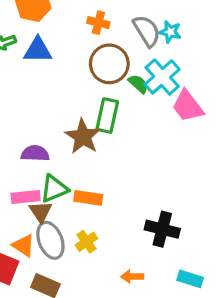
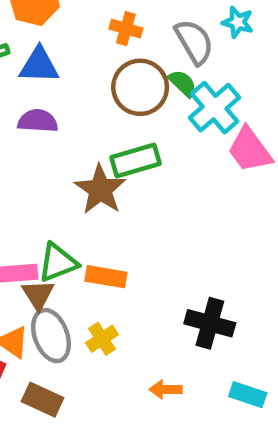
cyan star: (170, 32) -> (238, 22), moved
green semicircle: (138, 84) -> (183, 83), moved
green rectangle: (107, 116) -> (135, 160), turned 60
purple semicircle: (35, 153) -> (38, 121), moved

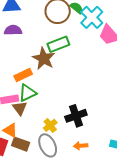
orange rectangle: (106, 277) -> (23, 75), moved, turned -30
black cross: (210, 323) -> (76, 116), moved, turned -30
gray ellipse: (51, 336) -> (48, 145), moved
brown rectangle: (43, 400) -> (21, 144), moved

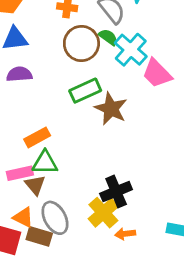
brown star: (44, 59) -> (111, 109), moved
green triangle: (27, 93) -> (45, 163), turned 30
yellow cross: (50, 125) -> (103, 213), moved, size x1.5
gray ellipse: (48, 145) -> (55, 218), moved

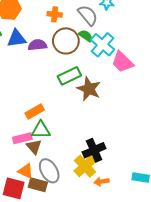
purple semicircle: (19, 74) -> (37, 45), moved

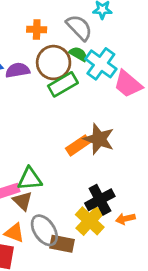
green rectangle: (69, 76) -> (63, 84), moved
brown star: (89, 89) -> (99, 139), moved
orange rectangle: (35, 111) -> (78, 145), moved
orange arrow: (102, 182) -> (125, 219), moved
brown rectangle: (38, 185) -> (62, 244), moved

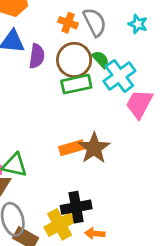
gray semicircle: (79, 28) -> (95, 22), moved
purple semicircle: (18, 70) -> (37, 56), turned 90
pink trapezoid: (128, 84) -> (139, 104), turned 60

